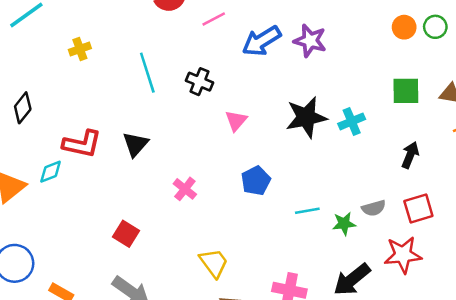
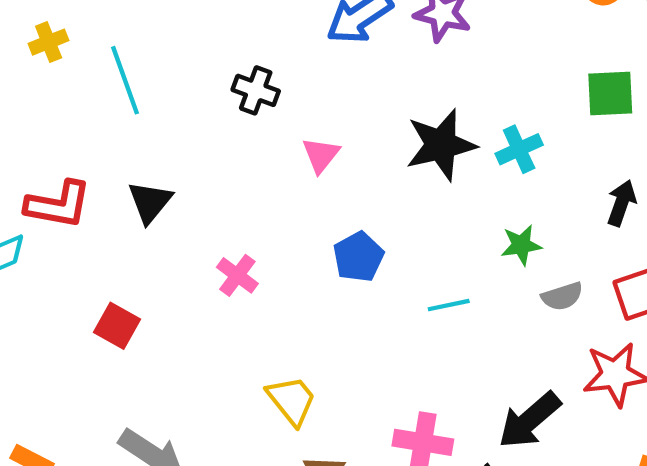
cyan line: (147, 73) -> (125, 80), moved
green star: (344, 224) -> (521, 245), moved
red square: (126, 234) -> (117, 326), moved

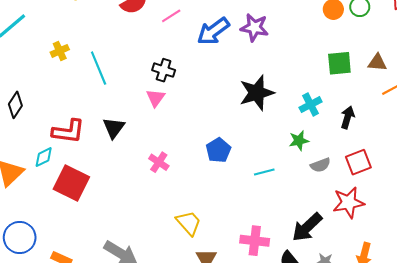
cyan cross: (519, 149) -> (311, 105), moved
pink triangle: (321, 155) -> (156, 98), moved
red square: (117, 326) -> (71, 183), moved, size x1.6

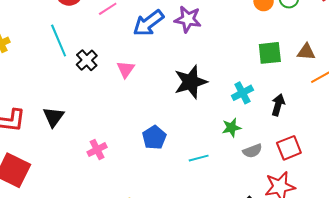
cyan line: (99, 68) -> (59, 40), moved
black cross: (164, 70) -> (87, 60), moved, turned 30
pink triangle: (156, 98) -> (126, 69), moved
pink cross: (159, 162) -> (97, 150), turned 30

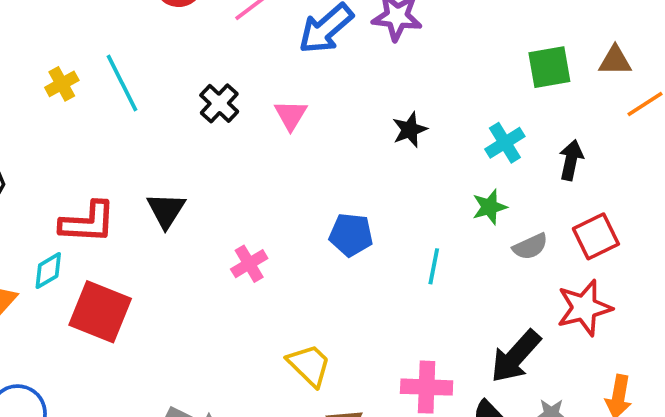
cyan line: (59, 40) -> (122, 83), moved
black star: (191, 82) -> (410, 130), size x0.6
blue pentagon: (154, 138) -> (351, 235), turned -30
cyan line: (199, 158) -> (434, 266), turned -60

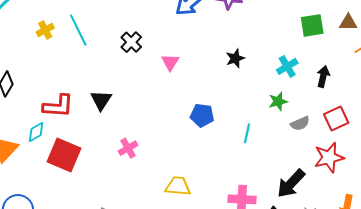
pink triangle: (291, 115) -> (170, 62), moved
pink cross: (249, 264) -> (128, 148), moved
yellow trapezoid: (309, 365) -> (178, 186), turned -40

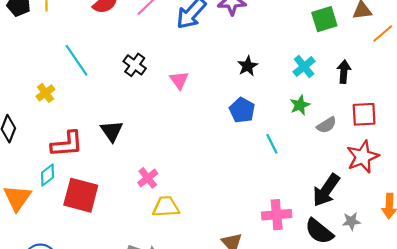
yellow cross: (45, 30) -> (45, 93), moved
blue pentagon: (202, 115) -> (242, 110), moved, turned 30
red square: (336, 119) -> (364, 114), turned 30
cyan line: (247, 133) -> (272, 144), turned -30
yellow trapezoid: (178, 186) -> (166, 207), moved

